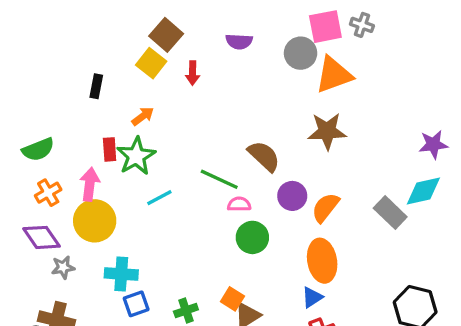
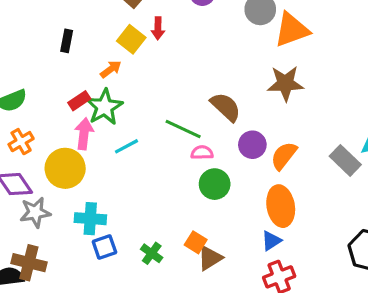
yellow square: (151, 63) -> (131, 39), moved
red rectangle: (110, 149) -> (79, 101), turned 60
pink arrow: (90, 184) -> (84, 134), moved
gray star: (63, 267) -> (35, 212), size x1.4
green cross: (186, 310) -> (152, 253), turned -35

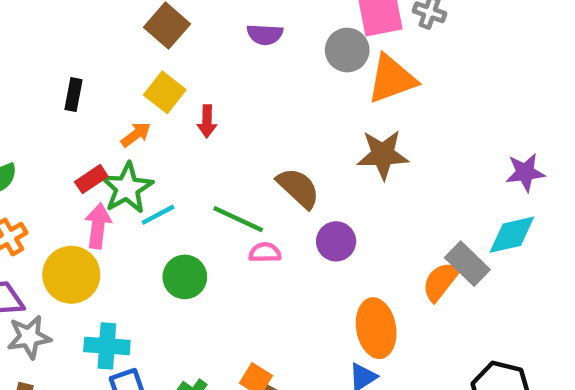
red arrow: (158, 28) -> (207, 121), moved
cyan line: (126, 146) -> (158, 215), moved
orange semicircle: (284, 156) -> (441, 281), moved
green circle: (215, 184) -> (185, 277), moved

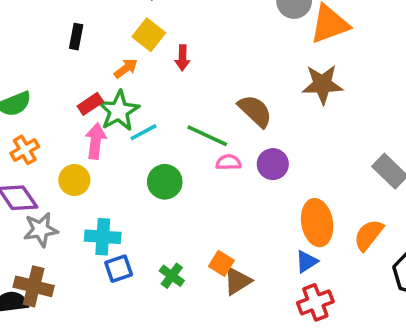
purple circle: (336, 241) -> (273, 164), moved
yellow circle: (71, 275) -> (74, 180), size x0.7
orange semicircle: (441, 281) -> (368, 235), moved

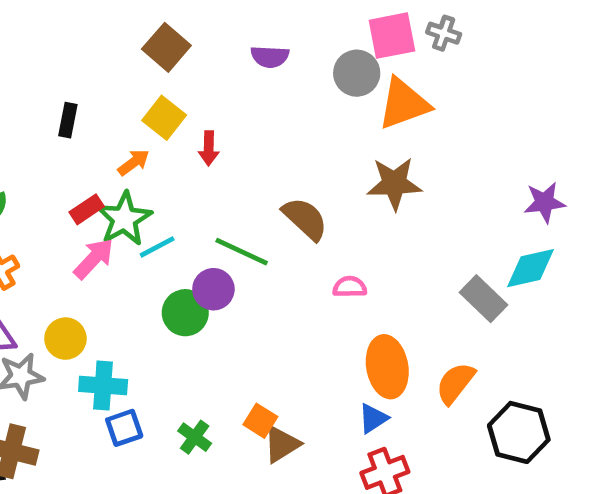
pink arrow: (96, 141) -> (94, 259), turned 36
pink semicircle: (229, 162) -> (350, 287), moved
purple circle: (273, 164) -> (213, 289), moved
yellow circle: (74, 180) -> (65, 339), moved

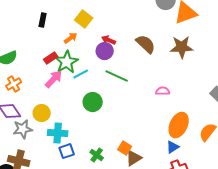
red arrow: (209, 148) -> (109, 40), moved, turned 112
brown semicircle: (305, 219) -> (146, 44), moved
purple circle: (213, 289) -> (105, 51), moved
orange ellipse: (387, 367) -> (179, 125), turned 35

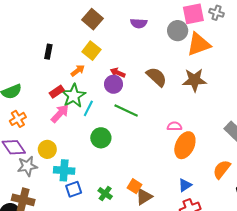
cyan line: (81, 74) -> (88, 108), turned -35
orange ellipse: (179, 125) -> (185, 145), moved

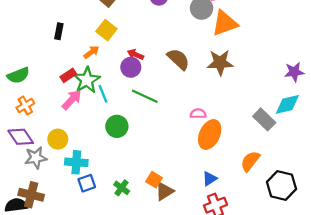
cyan line: (88, 108) -> (103, 94), turned -49

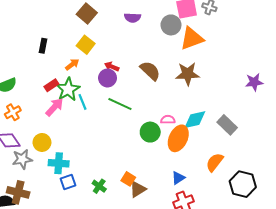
cyan diamond: (287, 104) -> (195, 120), moved
green circle: (117, 126) -> (150, 132), moved

